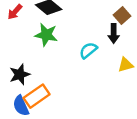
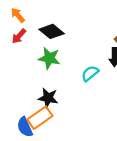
black star: (20, 74) -> (48, 98), moved, turned 30

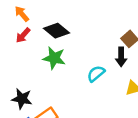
black star: (48, 98) -> (22, 99), moved

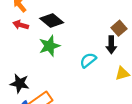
red arrow: (23, 35) -> (21, 25), turned 64
green star: (54, 58) -> (49, 46), turned -30

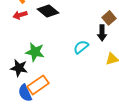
red arrow: (21, 25) -> (20, 15), turned -32
green star: (49, 46) -> (35, 52), moved, turned 30

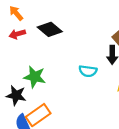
cyan semicircle: (81, 47) -> (88, 71), turned -133

